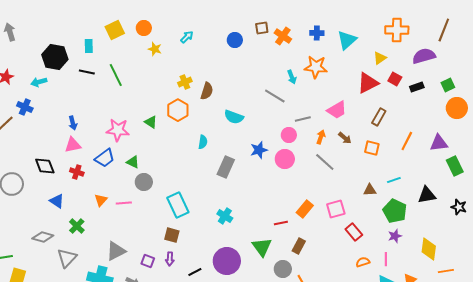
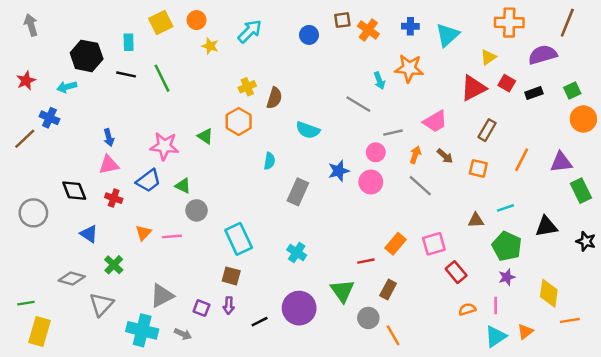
cyan arrow: (187, 37) -> (250, 31), size x1.5

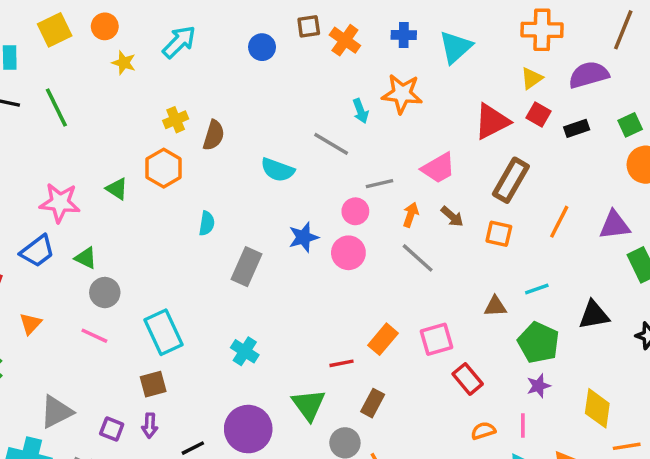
yellow triangle: (488, 57) -> (532, 78), moved
cyan semicircle: (308, 130) -> (278, 170), moved
brown rectangle: (487, 130) -> (511, 180), size x1.4
pink line: (172, 236) -> (94, 336), moved, turned 30
brown square: (231, 276) -> (153, 384), turned -30

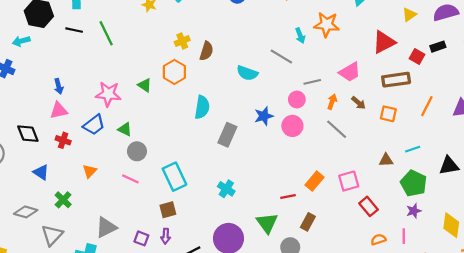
red square: (539, 115) -> (417, 56), moved
brown rectangle: (511, 180) -> (396, 80), turned 52
cyan semicircle: (207, 223) -> (202, 107), size x1.5

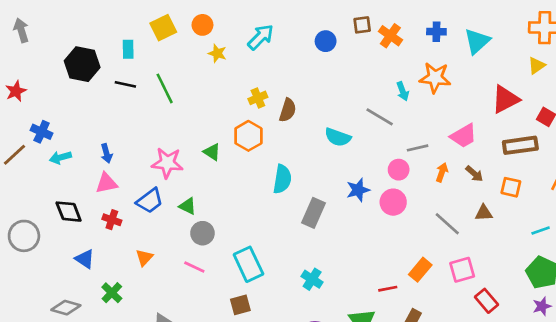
cyan arrow: (21, 41) -> (60, 157), moved
gray line: (337, 129) -> (447, 224), moved
brown triangle: (386, 160) -> (484, 213), moved

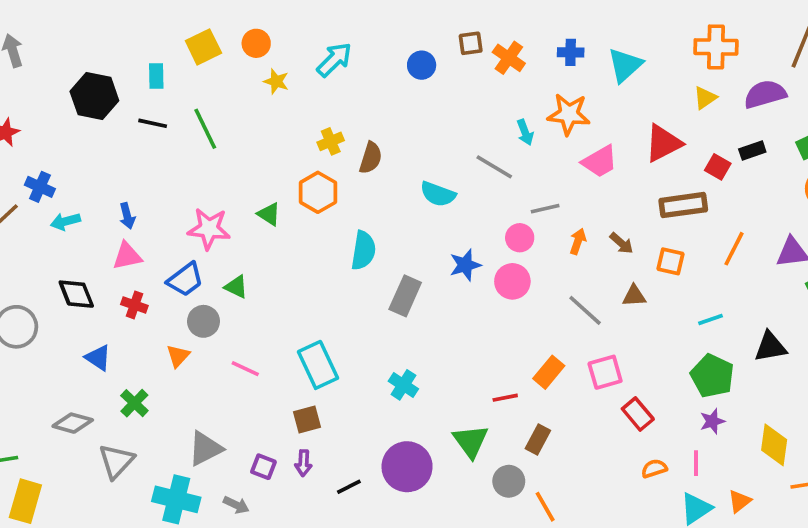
pink trapezoid: (464, 136) -> (600, 161), moved
gray circle: (202, 233) -> (203, 321), moved

